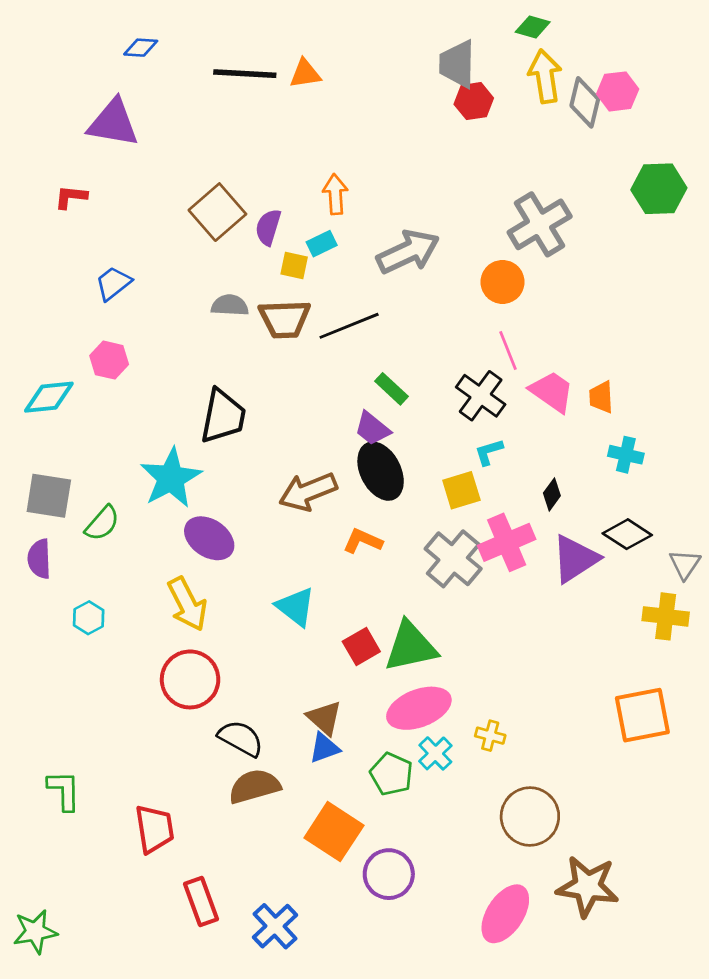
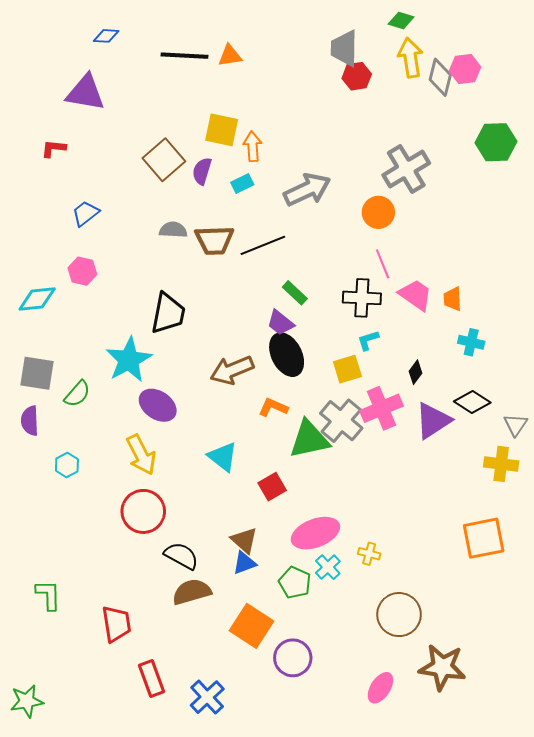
yellow square: (294, 266) -> (222, 130), moved, size x1.6
black cross: (481, 396) -> (362, 298), turned -33
green triangle: (411, 647) -> (309, 439), moved
pink ellipse: (505, 914) -> (380, 688), size x0.7

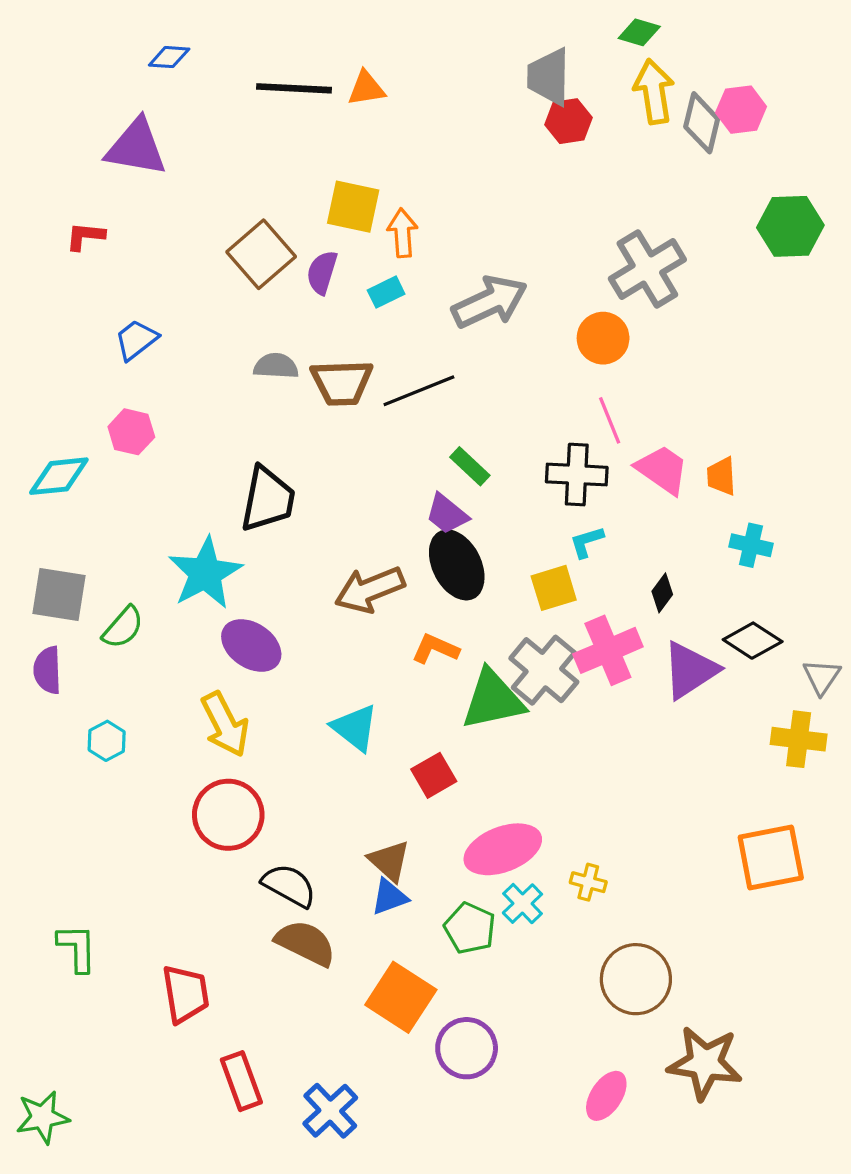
brown semicircle: (192, 592) -> (306, 943), turned 42

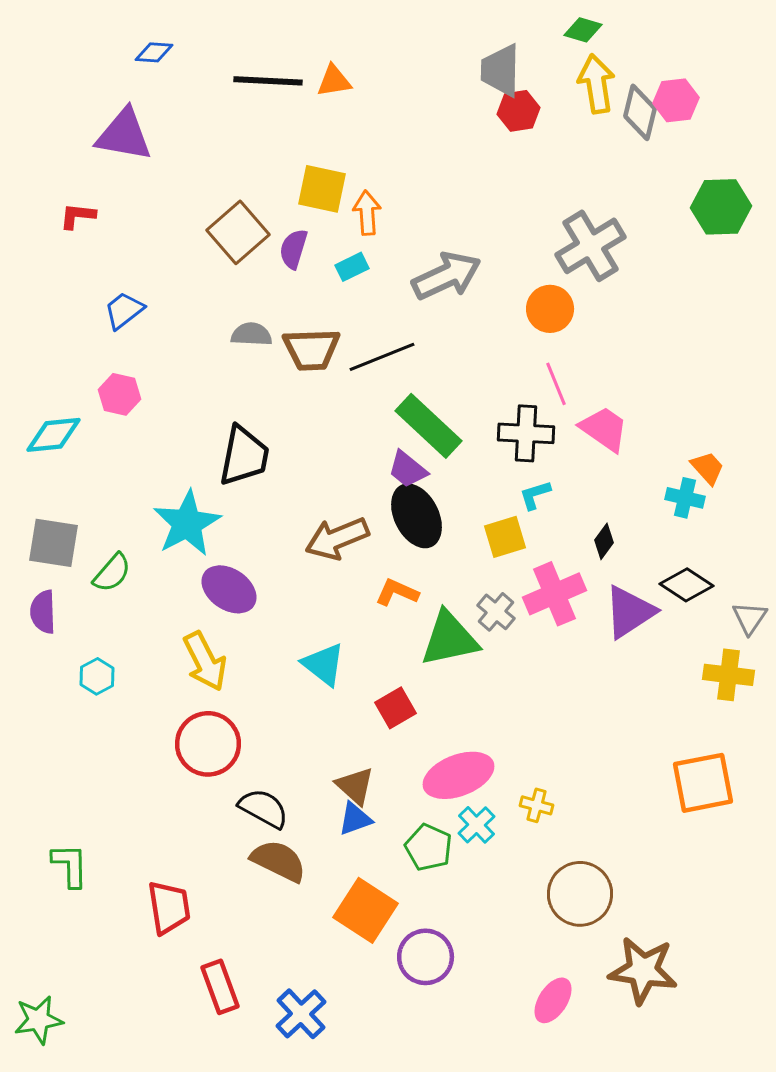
green rectangle: (470, 466) -> (428, 426), size x1.8
orange trapezoid: (721, 476) -> (708, 468), moved, turned 141
gray cross: (544, 670) -> (496, 612), size x0.6

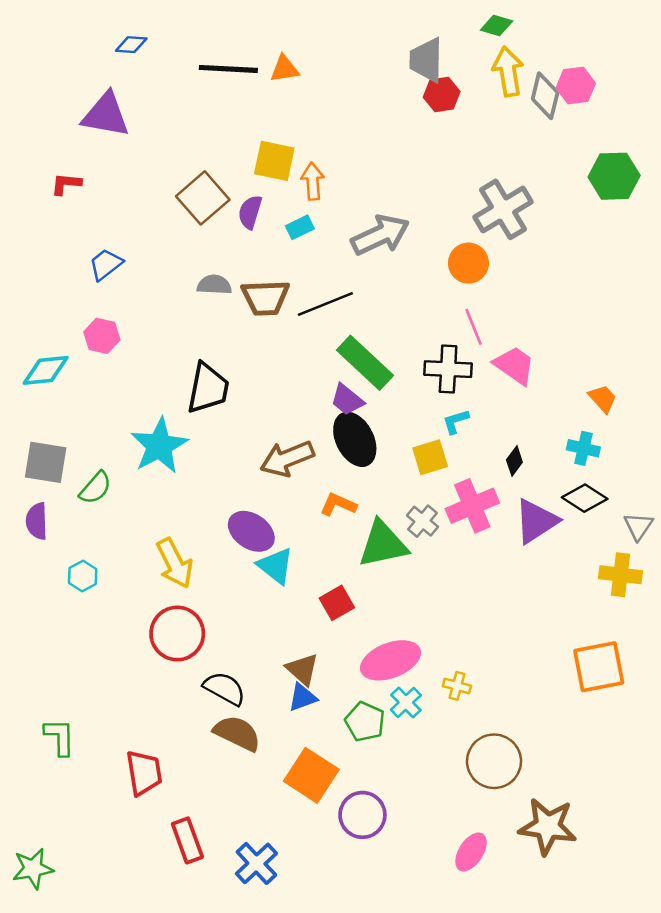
cyan cross: (685, 498) -> (583, 448), moved
purple ellipse: (229, 589) -> (251, 531), moved

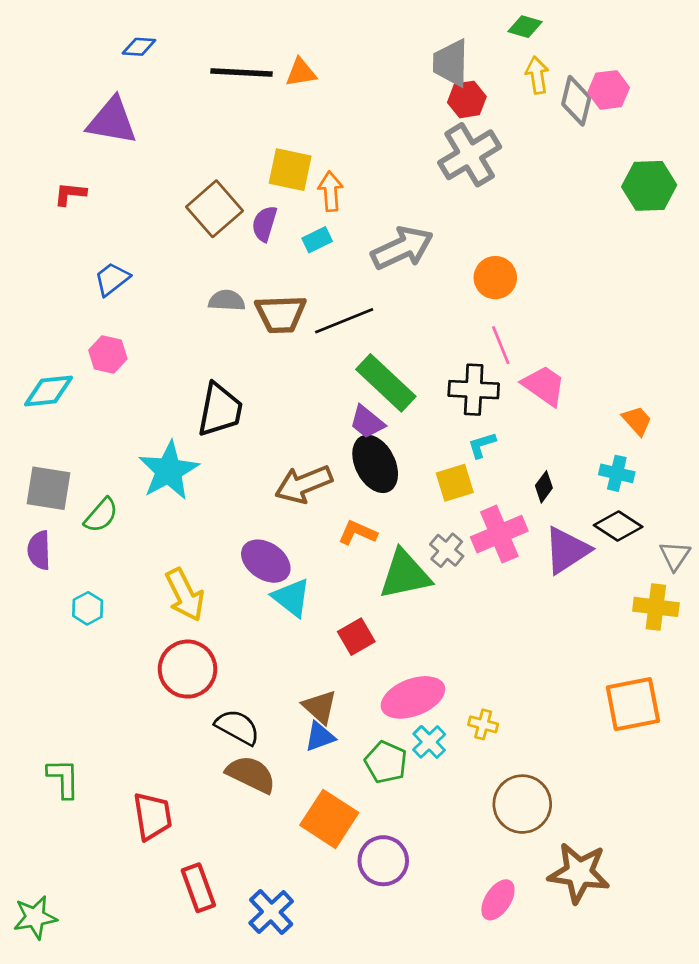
yellow arrow: (508, 71) -> (537, 75), size x0.7
gray cross: (503, 209) -> (470, 155), moved

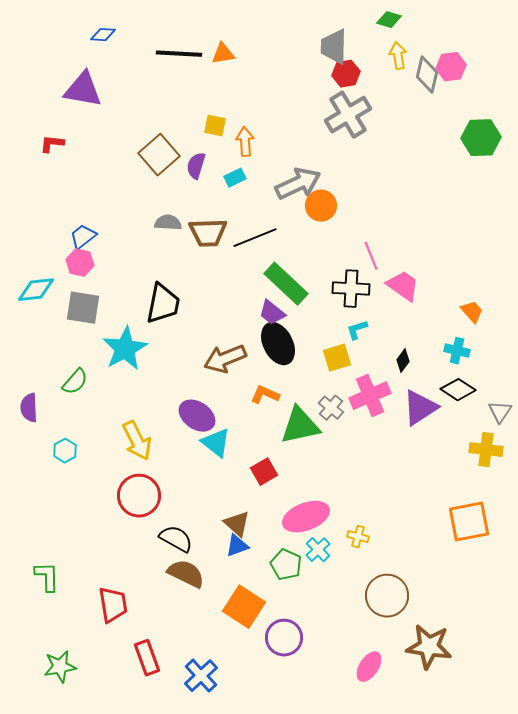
yellow square: (290, 170) -> (215, 126), size x0.7
orange circle: (495, 278) -> (321, 206), moved
blue trapezoid: (112, 279) -> (83, 237), moved
gray square: (48, 488) -> (83, 308), moved
green star: (35, 917) -> (60, 667), moved

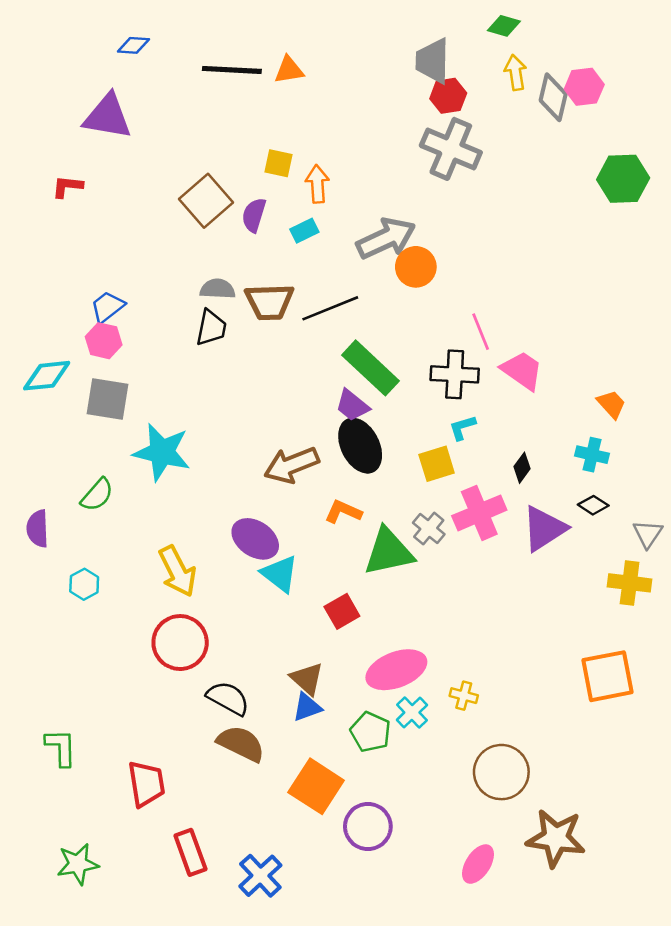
gray cross: (348, 115) -> (451, 149), turned -36
black trapezoid: (163, 304) -> (211, 328), moved, size x0.7
cyan star: (125, 349) -> (162, 452), turned -30
black diamond: (458, 390) -> (593, 505), size x0.7

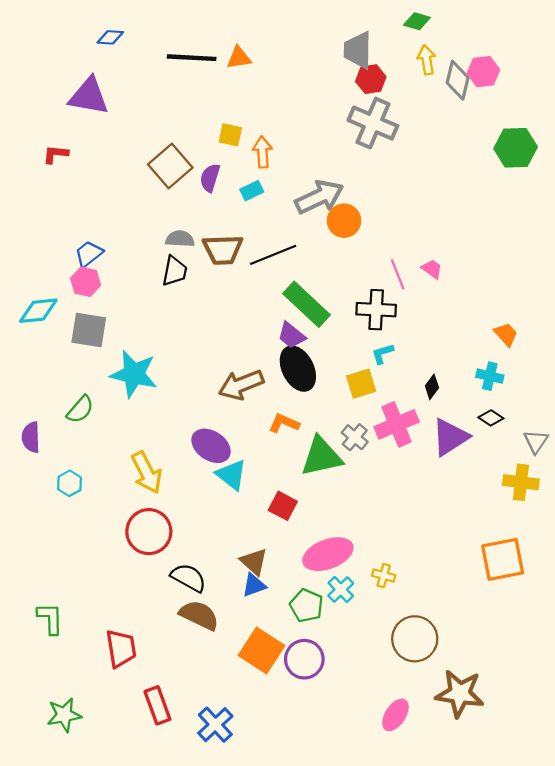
pink trapezoid: (522, 370) -> (432, 269), moved, size x0.6
red square: (342, 611) -> (283, 506), turned -32
purple circle: (368, 826) -> (304, 659), moved

